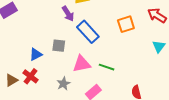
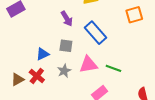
purple arrow: (68, 14) -> (67, 19), moved
orange square: (126, 24) -> (134, 15), moved
gray star: (63, 84) -> (64, 71), moved

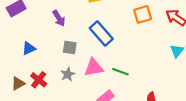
purple arrow: (67, 19) -> (59, 18), moved
blue triangle: (43, 54) -> (29, 48), moved

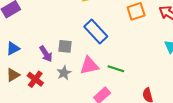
purple arrow: (59, 18) -> (46, 54), moved
blue triangle: (29, 48) -> (13, 48), moved
brown triangle: (18, 83) -> (13, 75), moved

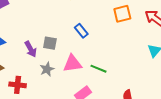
blue rectangle: (96, 32) -> (81, 31), size x0.6
red cross: (35, 79) -> (18, 85), moved, turned -35

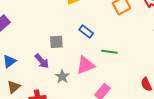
gray square: (50, 43) -> (56, 42), moved
green line: (98, 69) -> (109, 52), moved

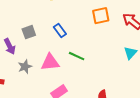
gray square: (56, 42) -> (29, 32), turned -32

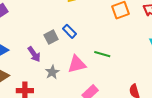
blue rectangle: (60, 30) -> (69, 31), moved

